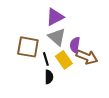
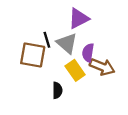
purple triangle: (55, 17) -> (79, 19), moved
black line: (46, 59) -> (47, 40), moved

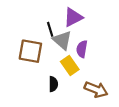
black line: (47, 40) -> (50, 29), moved
brown arrow: (102, 67) -> (96, 90), moved

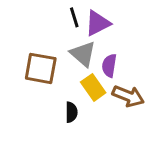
black line: (50, 29) -> (74, 17), moved
brown arrow: (96, 90) -> (128, 96), moved

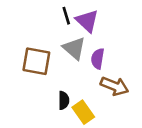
purple triangle: (98, 23) -> (87, 21), turned -50
yellow rectangle: (93, 87) -> (83, 112), moved

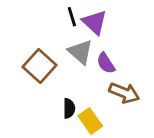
purple semicircle: (98, 59) -> (106, 63), turned -42
brown square: (36, 61) -> (39, 66), turned 32

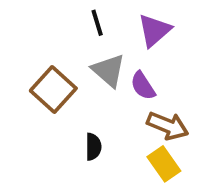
purple triangle: (94, 22) -> (154, 30), moved, turned 36
yellow rectangle: (90, 121) -> (164, 164), moved

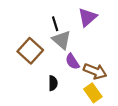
black line: (97, 23) -> (55, 24), moved
purple semicircle: (143, 86) -> (72, 62), moved

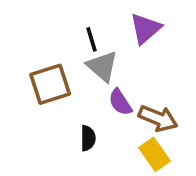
brown square: (30, 51) -> (50, 84), turned 30

